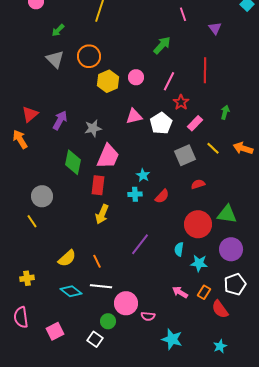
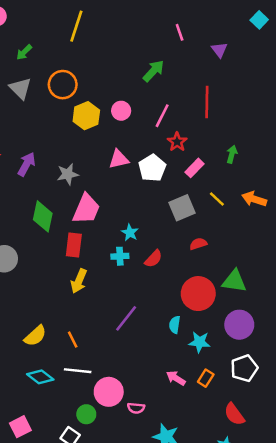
red semicircle: (220, 309) -> (234, 414), moved

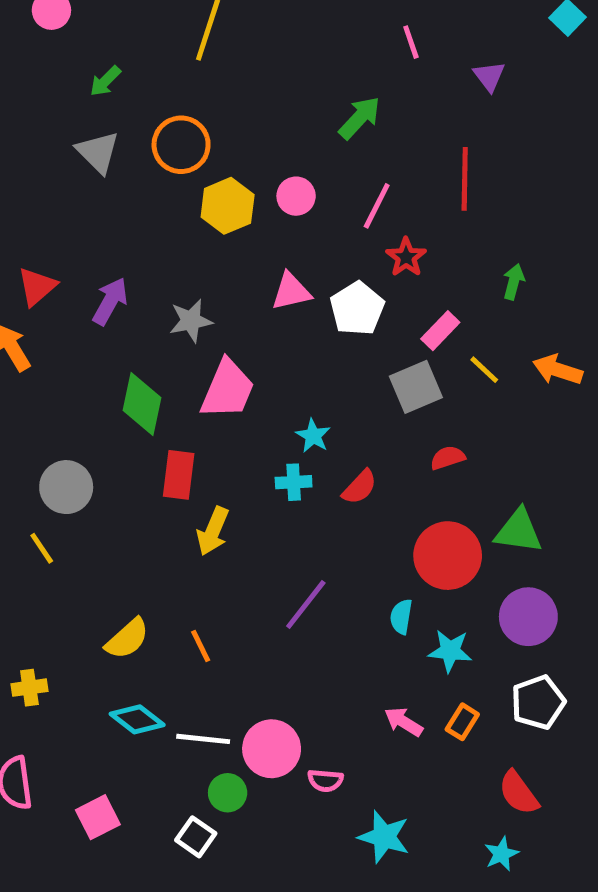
pink rectangle: (195, 168) -> (440, 331), moved
red rectangle: (74, 245) -> (179, 475), moved
white line: (78, 371) -> (203, 739), moved

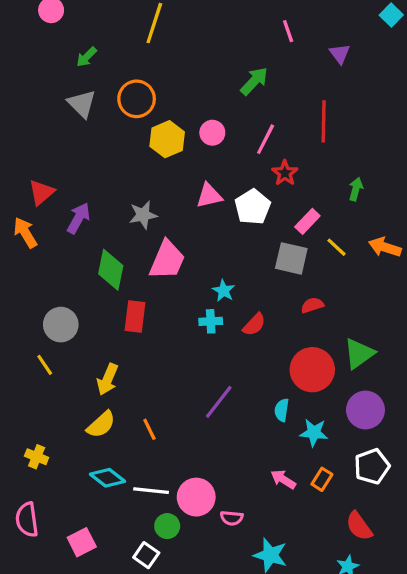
purple arrow: (110, 301) -> (79, 218), moved
gray square: (416, 387) -> (291, 258), turned 36
yellow arrow: (213, 531) -> (108, 379), moved
green triangle: (519, 531) -> (359, 354), turned -44
yellow cross: (29, 688) -> (37, 457), turned 30

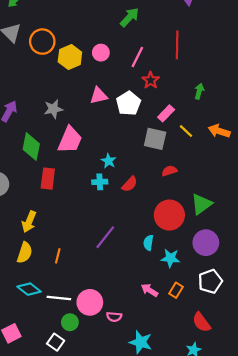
orange circle: (137, 99) -> (42, 42), moved
yellow semicircle: (101, 425) -> (25, 253), turned -30
orange line: (149, 429) -> (58, 256), turned 40

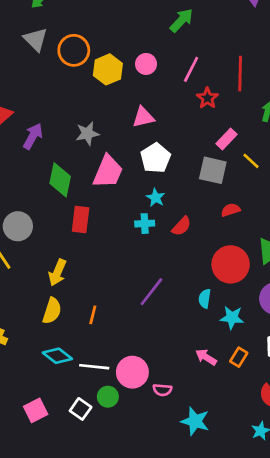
red line: (177, 45) -> (240, 74), moved
white pentagon: (128, 103) -> (156, 158), moved
white square: (56, 342) -> (81, 409), moved

